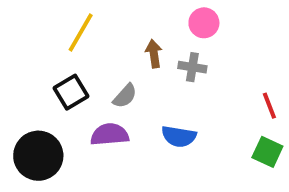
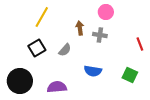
red line: (269, 106) -> (140, 44), moved
purple semicircle: (110, 135) -> (57, 87), moved
green square: (267, 152) -> (130, 75), moved

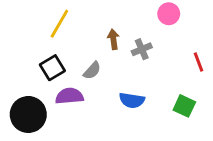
pink circle: (106, 12) -> (169, 14), moved
gray cross: (100, 35) -> (142, 49), turned -32
purple semicircle: (57, 87) -> (69, 96), moved

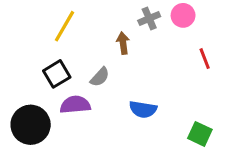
gray cross: (142, 49) -> (149, 18), moved
red line: (199, 62) -> (205, 59), moved
green square: (184, 106) -> (200, 134), moved

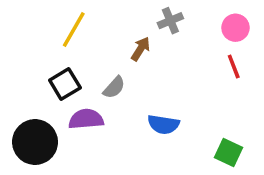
pink circle: (183, 15) -> (235, 28), moved
brown arrow: (123, 43) -> (141, 49), turned 40

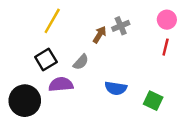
gray cross: (170, 21) -> (121, 26), moved
red line: (234, 66) -> (166, 47), turned 35
green square: (228, 153) -> (153, 101), moved

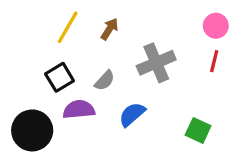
gray cross: (121, 26) -> (156, 63), moved, size x1.6
brown arrow: (100, 35) -> (109, 29), moved
blue semicircle: (116, 88) -> (132, 114), moved, turned 130

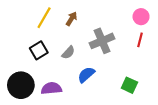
purple semicircle: (79, 109) -> (51, 88), moved

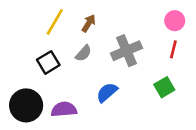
gray semicircle: (68, 52) -> (83, 53), moved
green square: (129, 85) -> (164, 87), moved, turned 35

